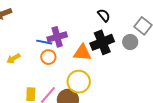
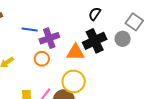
black semicircle: (104, 15) -> (95, 14), turned -104
blue line: (44, 42) -> (30, 30), moved

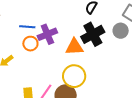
orange circle: (42, 59) -> (30, 44), moved

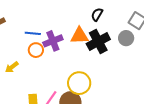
orange triangle: (74, 47) -> (79, 36), moved

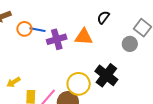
black cross: (98, 41) -> (106, 75), moved, turned -30
orange circle: (36, 50) -> (24, 29), moved
yellow arrow: (12, 67) -> (14, 82), moved

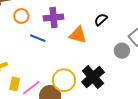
blue line: (38, 30) -> (38, 38), moved
purple cross: (57, 39) -> (54, 17), moved

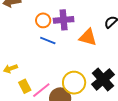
orange circle: (21, 16) -> (43, 20), moved
yellow rectangle: (15, 84) -> (25, 86), turned -40

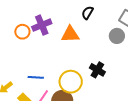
blue line: (48, 41) -> (36, 77), moved
black cross: (103, 79) -> (97, 70), size x0.7

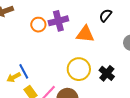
blue line: (36, 77) -> (24, 71), moved, turned 49
yellow circle: (71, 82) -> (79, 69), moved

